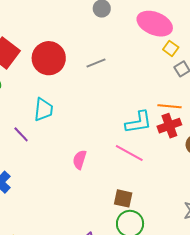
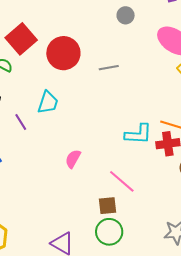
pink line: (129, 153) -> (122, 181), moved
brown square: (123, 198) -> (108, 206), turned -30

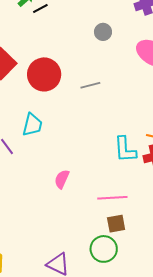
cyan L-shape: (138, 134) -> (125, 149), turned 88
pink line: (122, 181) -> (112, 198), turned -40
brown square: (108, 206) -> (116, 224), moved

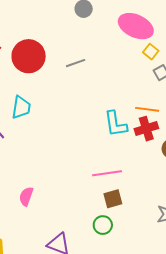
pink semicircle: (62, 179) -> (26, 196), moved
green circle: (104, 249) -> (103, 225), size x0.7

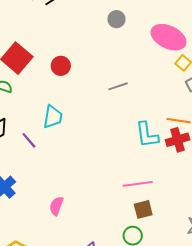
red circle: (29, 56) -> (61, 66), size x0.6
gray line: (76, 63) -> (118, 86), moved

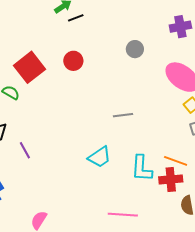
red circle: (61, 66) -> (73, 61), moved
cyan trapezoid: (53, 117) -> (100, 157), moved, turned 35

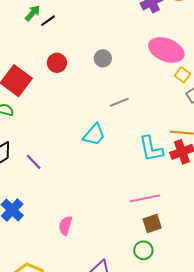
gray circle: (135, 49) -> (103, 58), moved
cyan trapezoid: (100, 157) -> (94, 135), moved

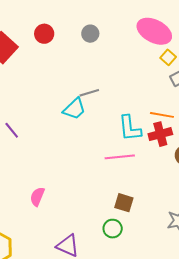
gray line: (119, 102) -> (89, 93), moved
pink line: (145, 198) -> (120, 157), moved
brown square: (152, 224) -> (124, 203), turned 30

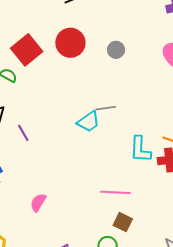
red circle: (44, 34) -> (70, 43), size x1.5
pink line: (120, 157) -> (115, 192), moved

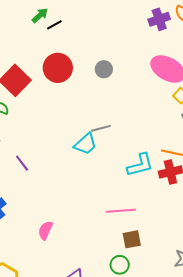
cyan L-shape: (140, 149) -> (140, 165), turned -100
brown square: (123, 222) -> (132, 239), turned -30

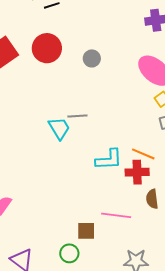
cyan trapezoid: (85, 144) -> (59, 128), turned -90
pink line: (121, 211) -> (116, 215), moved

